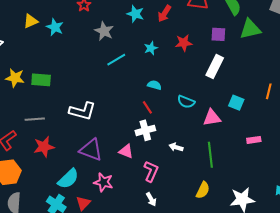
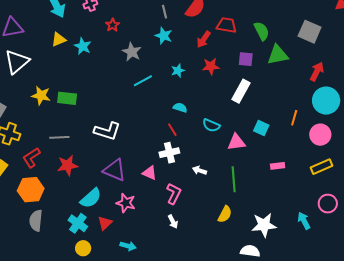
red arrow: (164, 14) -> (204, 39), moved

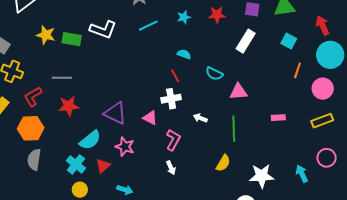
red arrow: (317, 72) -> (323, 25), turned -54
cyan square: (261, 128) -> (289, 41), moved
white L-shape: (107, 131) -> (103, 30), moved

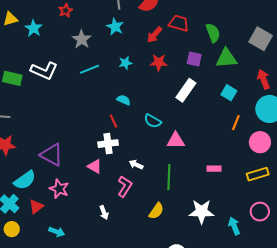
pink triangle: (150, 118) -> (95, 166), moved
pink L-shape: (173, 140) -> (125, 187), moved
white star: (262, 176) -> (202, 212), moved

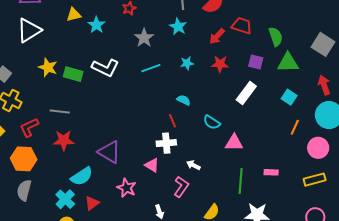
green line: (169, 177) -> (241, 181), moved
pink star: (59, 189) -> (126, 188), moved

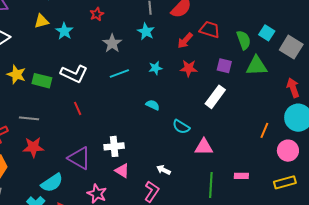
cyan square: (289, 97) -> (267, 33), moved
red line: (173, 121) -> (78, 108), moved
white cross: (166, 143) -> (114, 146), moved

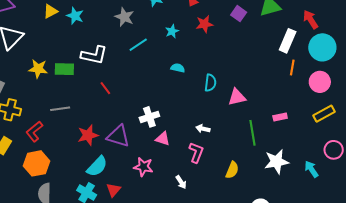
purple square: (224, 66) -> (239, 14), turned 35
white rectangle: (215, 97) -> (288, 41), moved
cyan semicircle: (181, 127) -> (210, 83), turned -102
red star: (33, 147) -> (88, 135), moved

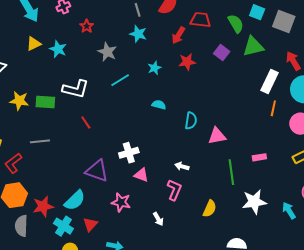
red star: (88, 135) -> (43, 206), moved

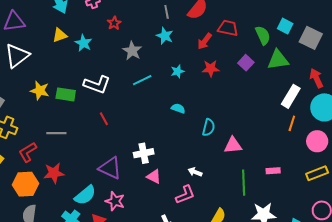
pink L-shape: (174, 190) -> (185, 195), turned 40
pink star: (121, 202) -> (115, 201), moved
red star: (43, 206) -> (54, 173), moved

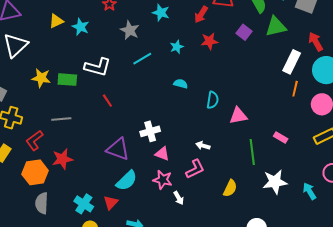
pink rectangle: (273, 171) -> (281, 138), turned 40
cyan semicircle: (85, 195) -> (127, 181), moved
pink star: (115, 201) -> (163, 180), moved

